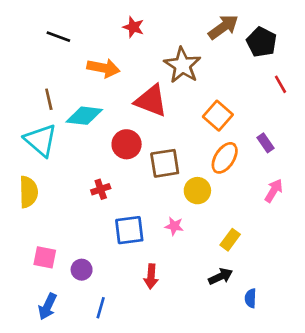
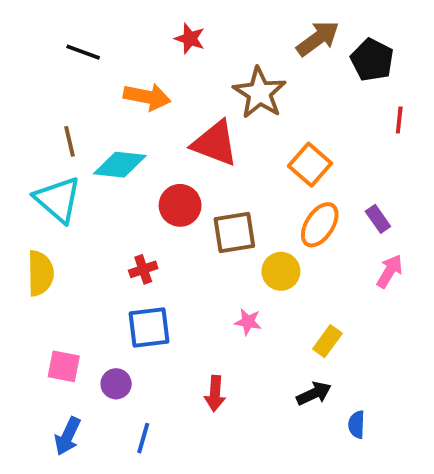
red line: (281, 84) -> (399, 120), turned 36
purple rectangle: (266, 143) -> (378, 219), moved
blue square: (129, 230) -> (149, 328), moved

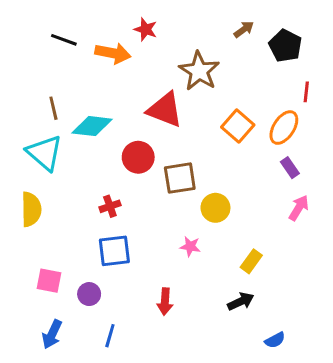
brown arrow: (318, 39) -> (244, 29), size x0.6
orange arrow: (147, 97) -> (113, 53), moved
orange ellipse: (320, 225) -> (284, 128), moved
blue semicircle: (357, 425) -> (275, 340), moved, turned -120

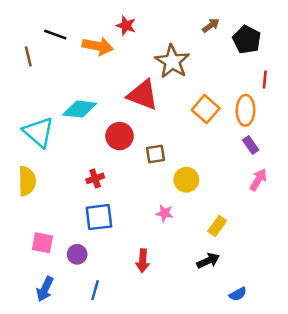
brown line: (53, 108) -> (28, 56), moved
orange ellipse: (284, 128) -> (245, 110), turned -32
brown square: (180, 178) -> (156, 154), size x0.7

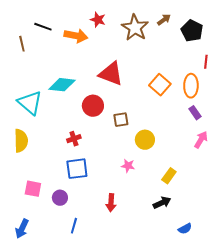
brown star: (172, 61) -> (135, 28), moved
blue arrow: (45, 289) -> (22, 229), moved

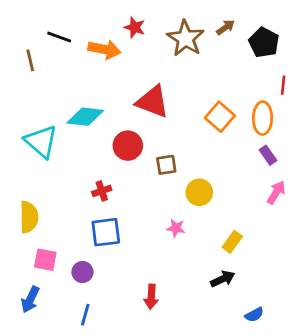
yellow semicircle: (21, 141) -> (29, 217), moved
red arrow: (111, 203) -> (151, 297), moved
blue line: (74, 226) -> (85, 315), moved
blue arrow: (22, 229) -> (30, 300), moved

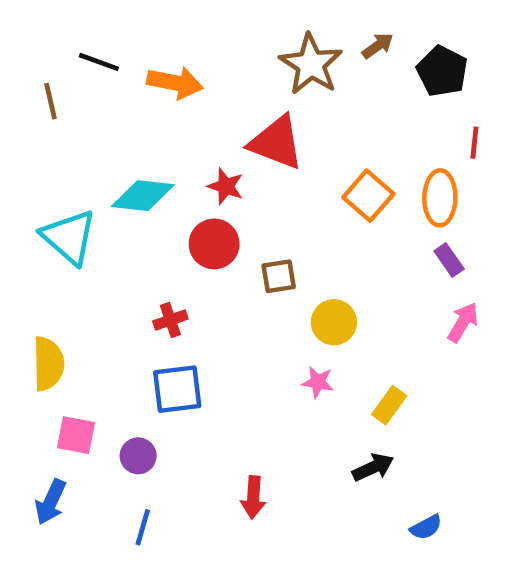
red star: (135, 27) -> (226, 186), moved
red triangle: (153, 102) -> (276, 143), moved
pink star: (176, 228) -> (318, 382), moved

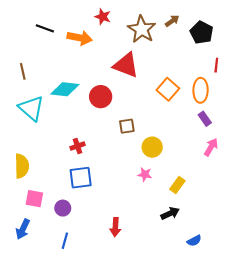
brown line: (51, 101) -> (23, 71), moved
red star: (226, 186) -> (103, 17), moved
red circle: (214, 244) -> (101, 97), moved

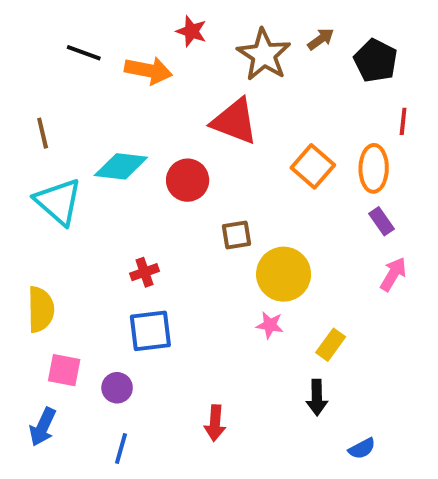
yellow circle: (152, 147) -> (284, 274), size x1.4
black arrow: (170, 213) -> (317, 398), turned 114

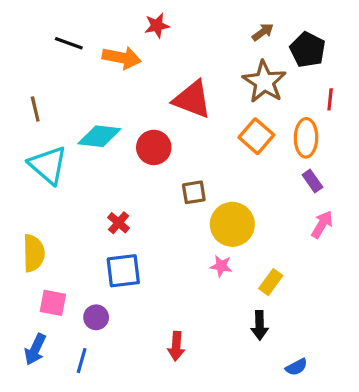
red star: (191, 31) -> (157, 26), turned -30
brown star: (264, 55) -> (264, 82), moved
red cross: (144, 272) -> (119, 223), turned -30
blue line: (121, 448) -> (82, 361), moved

